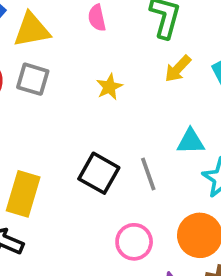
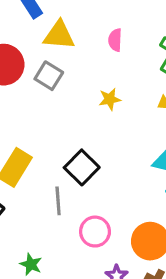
gray line: (148, 174) -> (58, 201), moved

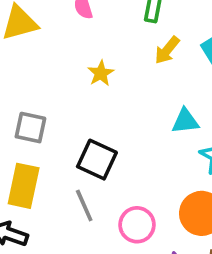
gray square: (49, 76) -> (30, 128), moved

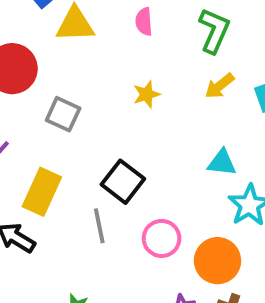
gray square: (30, 128) -> (63, 114), moved
pink circle: (137, 225) -> (162, 238), moved

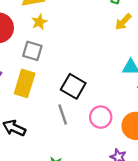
yellow star: (146, 94) -> (39, 22), moved
yellow rectangle: (42, 192) -> (25, 83), moved

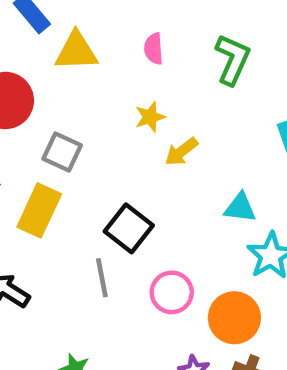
yellow star: (39, 22) -> (150, 117), moved
yellow arrow: (123, 22) -> (181, 152), moved

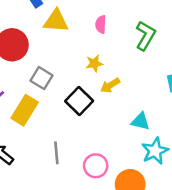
black square: (129, 228) -> (79, 101), moved

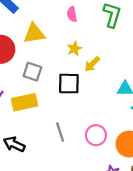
yellow triangle: (56, 21) -> (34, 34), moved
black square: (79, 101) -> (69, 84), turned -30
yellow rectangle: (25, 110) -> (25, 102), turned 60

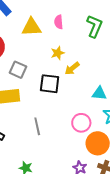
yellow triangle: (34, 34) -> (31, 27), moved
pink circle: (96, 135) -> (81, 123), moved

